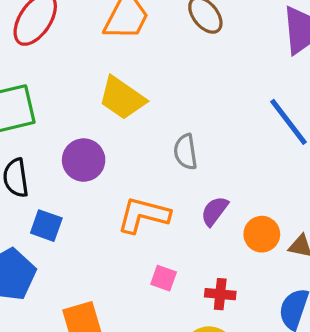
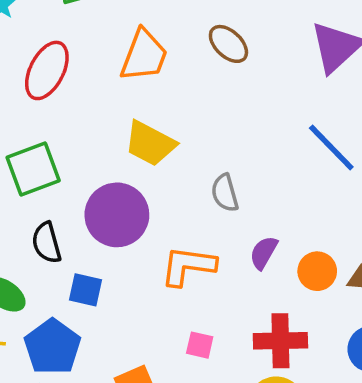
purple circle: (84, 160) -> (117, 215), size x1.4
pink square: (164, 278) -> (200, 345), moved
red cross: (220, 294) -> (280, 341), size x1.6

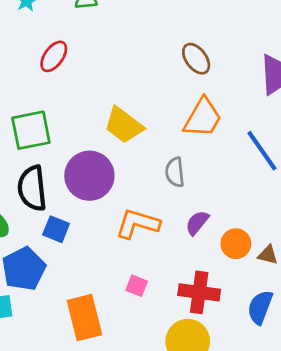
orange trapezoid: (144, 56) -> (203, 118), moved
red ellipse: (47, 70) -> (54, 56), size x0.7
black semicircle: (47, 243) -> (32, 188), size x1.4

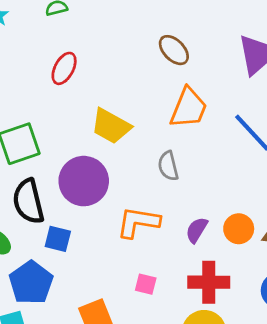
red ellipse: (54, 56) -> (64, 68), moved
purple semicircle: (197, 223) -> (197, 230), moved

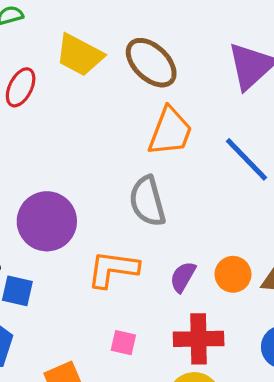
brown ellipse: (174, 50) -> (151, 63), size x1.4
yellow trapezoid: (111, 126) -> (80, 55), moved
gray semicircle: (168, 166) -> (147, 201), size x1.4

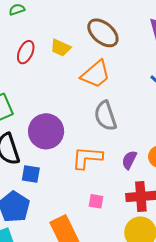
yellow trapezoid: (80, 55) -> (61, 48), moved, size x0.7
orange trapezoid: (170, 131) -> (96, 74), moved, turned 32

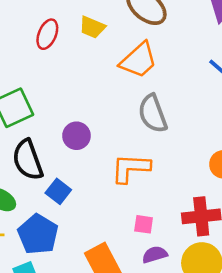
purple circle: (46, 131) -> (76, 136), size x0.6
purple semicircle: (129, 160) -> (155, 255), moved, turned 48
blue square: (31, 174) -> (58, 191), turned 30

